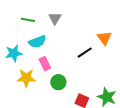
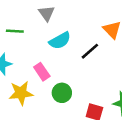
green line: (28, 20) -> (15, 31), moved
cyan semicircle: (37, 42) -> (60, 41), moved

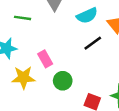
cyan semicircle: (60, 41) -> (87, 16), moved

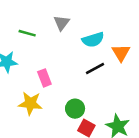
yellow star: (23, 78) -> (30, 103), moved
green circle: (63, 81) -> (75, 109), moved

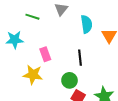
cyan semicircle: (93, 40) -> (87, 24), turned -84
black line: (95, 69) -> (80, 58), moved, turned -70

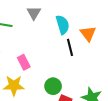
black line: (80, 58) -> (70, 47), moved

